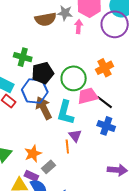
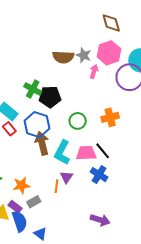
black pentagon: (43, 73) -> (50, 97), moved
green circle: (74, 78) -> (78, 121), size x0.7
pink trapezoid: (88, 96) -> (86, 153), moved

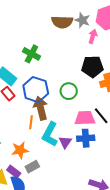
black pentagon: (50, 97) -> (92, 67), moved
green circle: (78, 121) -> (69, 91), moved
cyan L-shape: (62, 152) -> (50, 134), moved
blue cross: (99, 175) -> (86, 138), moved, turned -36
orange line: (57, 186) -> (31, 122), moved

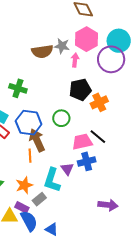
cyan L-shape: (50, 134) -> (52, 180), moved

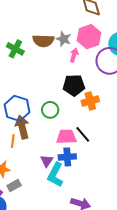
green cross: (18, 88) -> (15, 49), moved
cyan L-shape: (52, 180) -> (55, 175), moved

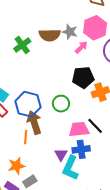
green cross: (15, 49) -> (22, 45), turned 30
pink arrow: (74, 55) -> (81, 47), turned 32

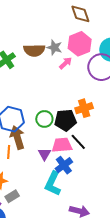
black pentagon: (83, 77) -> (65, 120), moved
blue cross: (81, 149) -> (64, 165), turned -30
purple triangle: (61, 155) -> (44, 154), moved

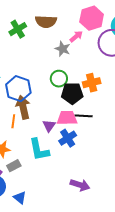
gray star: (54, 47) -> (63, 49), moved
green circle: (44, 119) -> (59, 79), moved
black line: (78, 142) -> (83, 116), turned -48
cyan L-shape: (53, 184) -> (39, 150), moved, turned -40

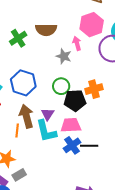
pink arrow: (76, 36) -> (77, 43), turned -64
blue hexagon: (18, 89) -> (23, 83), moved
black line: (83, 116) -> (89, 146), moved
purple triangle: (49, 126) -> (48, 114), moved
cyan L-shape: (39, 150) -> (46, 131), moved

